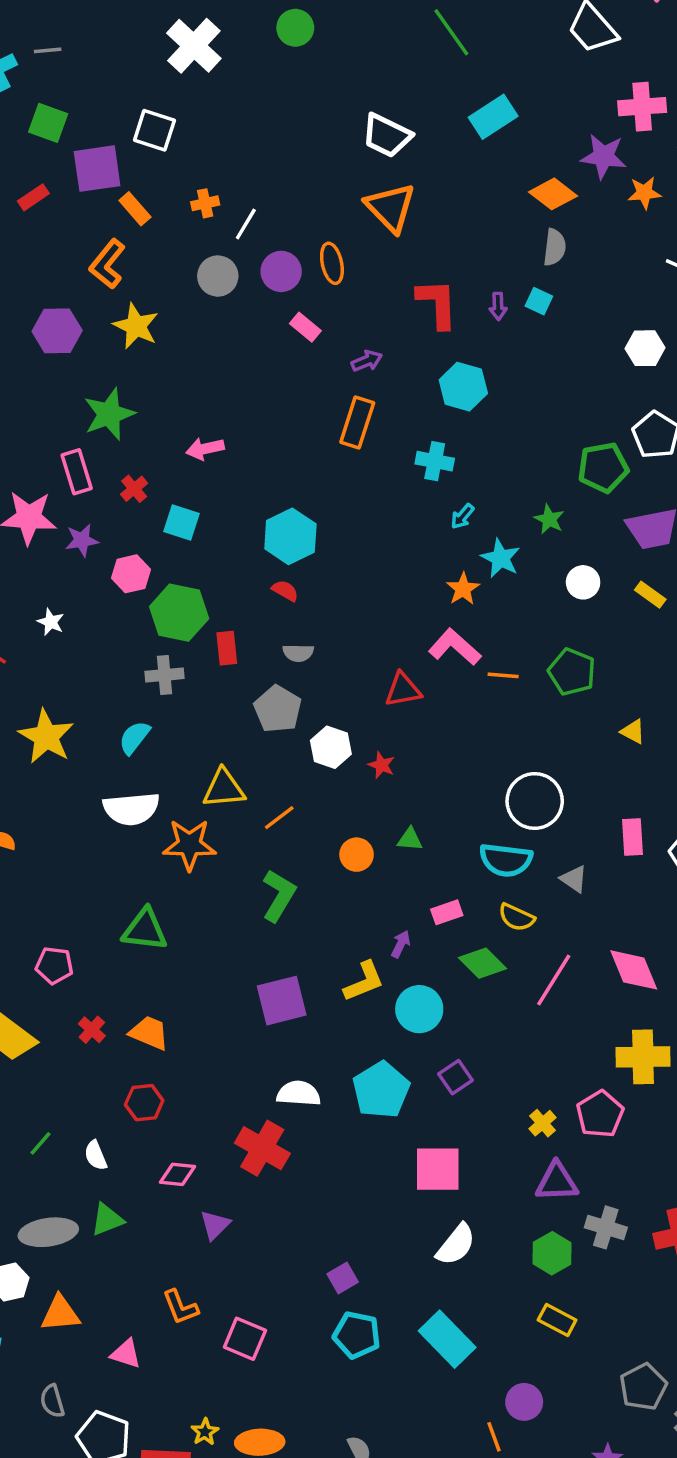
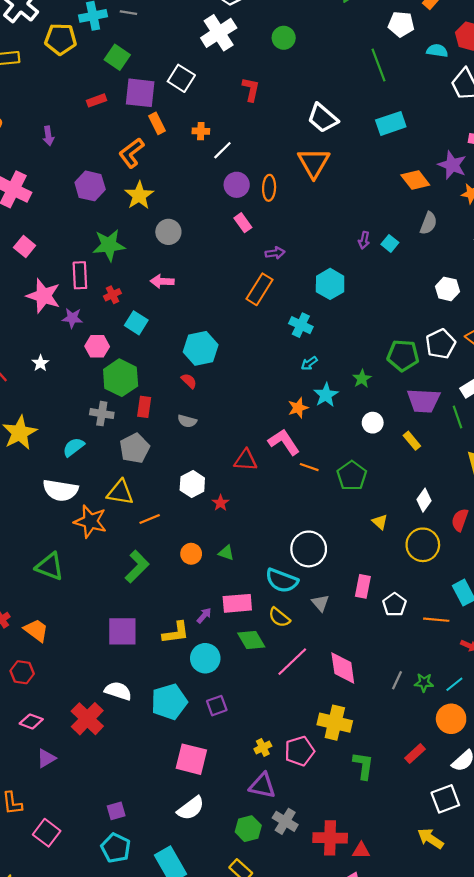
gray semicircle: (555, 247) -> (428, 223), moved
gray circle: (218, 276) -> (168, 232), moved
red L-shape: (437, 304) -> (251, 89), moved, size x0.7
gray pentagon: (278, 709) -> (135, 448), moved
pink rectangle: (447, 912) -> (237, 603), size x1.5

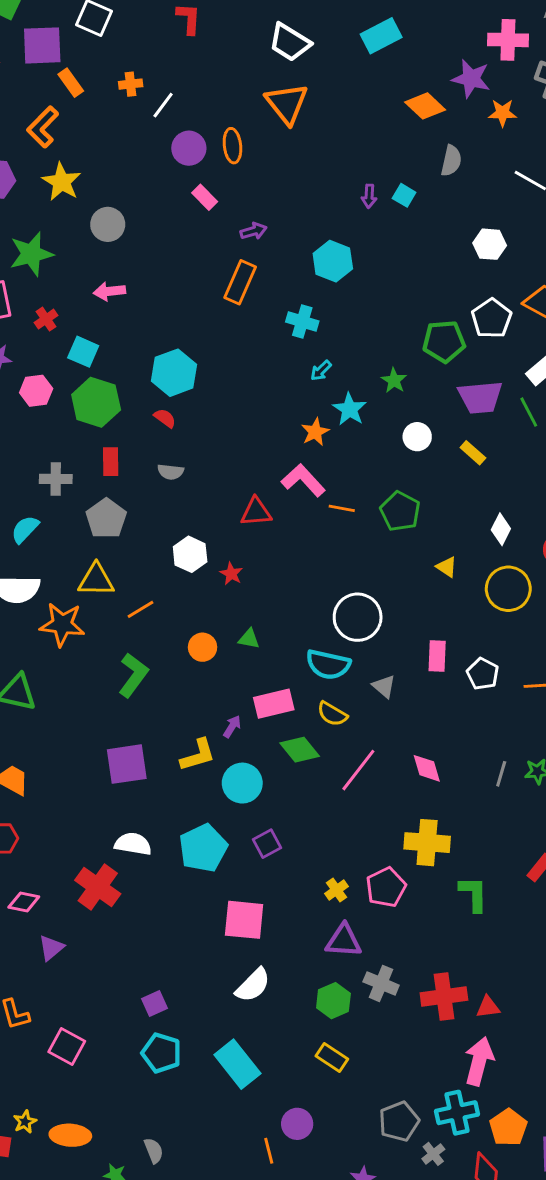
green hexagon: (121, 378) -> (96, 402), moved
pink diamond: (343, 668) -> (427, 768), size x0.7

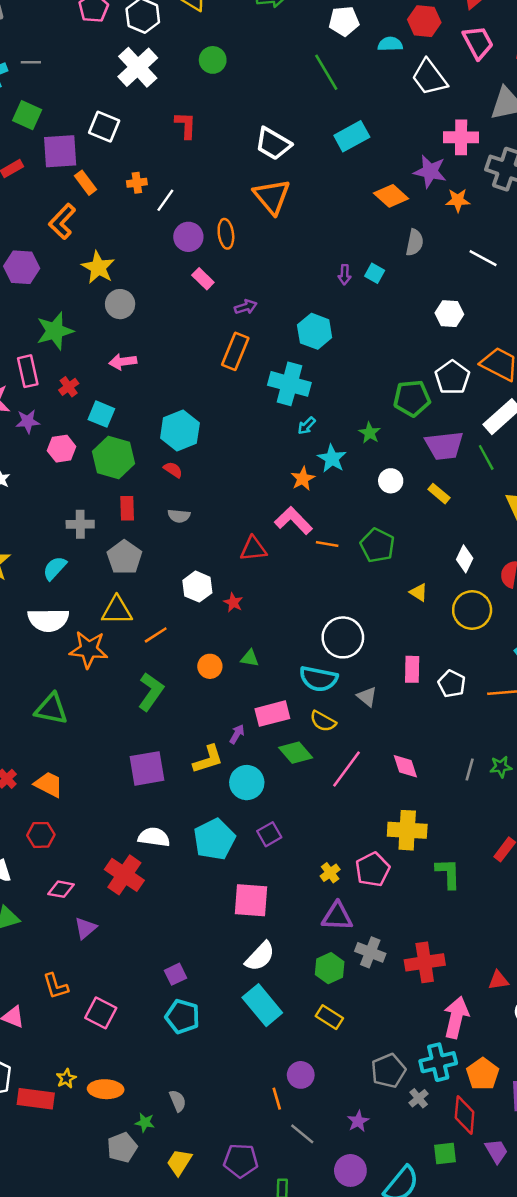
yellow star: (62, 182) -> (98, 267), moved
cyan cross: (302, 322) -> (289, 384), size x1.5
red triangle: (488, 1007) -> (498, 980), moved
cyan rectangle: (237, 1064) -> (262, 1005), moved

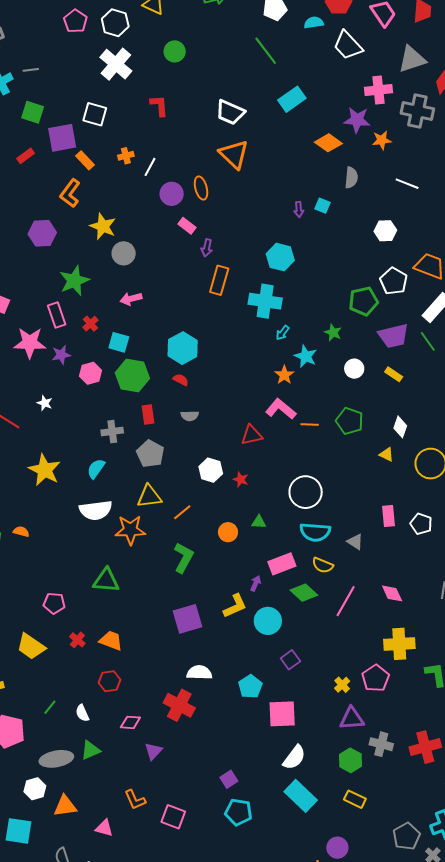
purple arrow: (246, 307) -> (207, 248), moved, turned 126
white diamond: (465, 559) -> (400, 427), moved
white circle: (343, 637) -> (306, 492), moved
cyan pentagon: (214, 839) -> (250, 687), moved, size x0.7

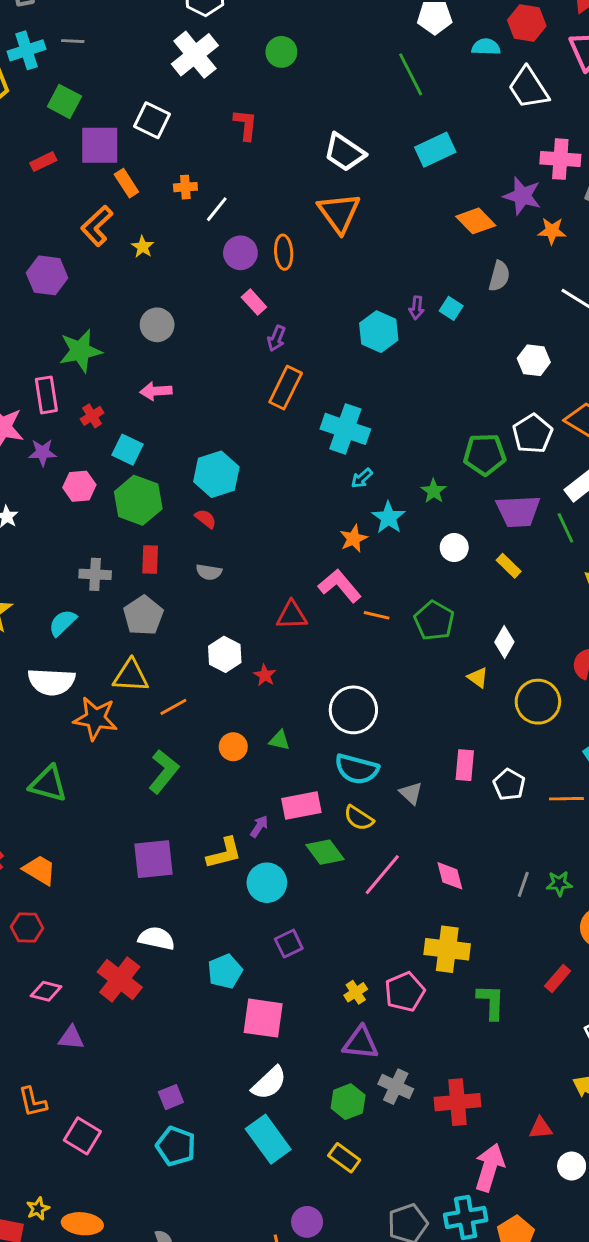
yellow star: (103, 226) -> (143, 247), moved, size x0.6
cyan hexagon: (280, 257) -> (379, 332), moved
purple triangle: (153, 751) -> (71, 1038), turned 42

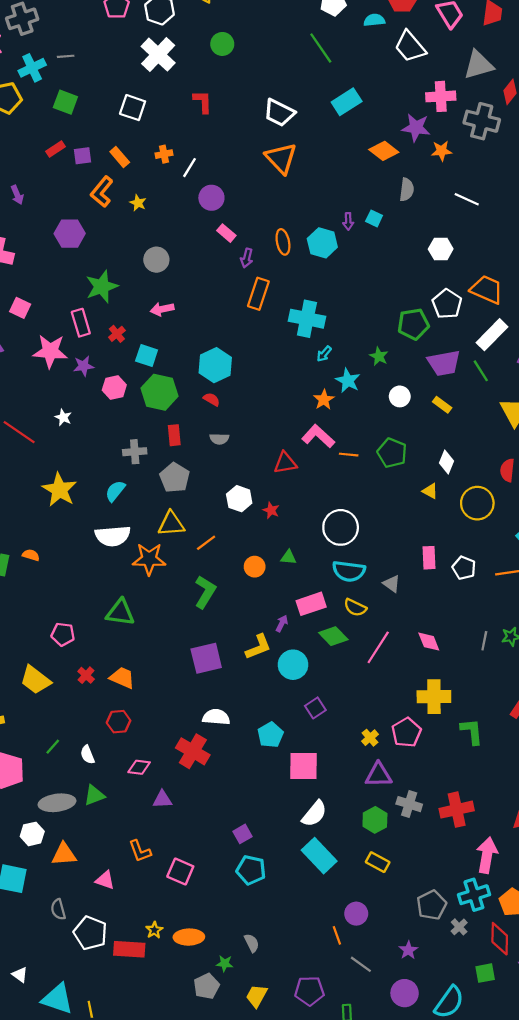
purple square: (100, 145) -> (82, 156), moved, size x0.6
orange ellipse: (284, 252) -> (283, 242), moved

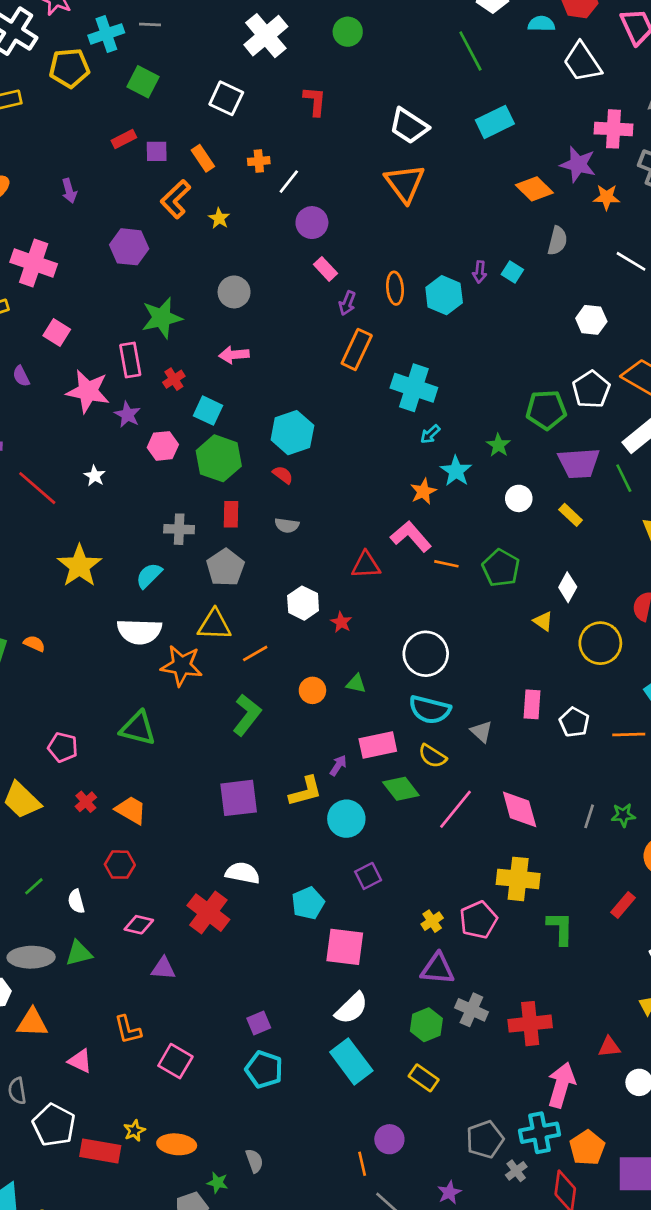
purple star: (84, 366) -> (127, 415), turned 30
pink diamond: (429, 642) -> (520, 809), size x1.4

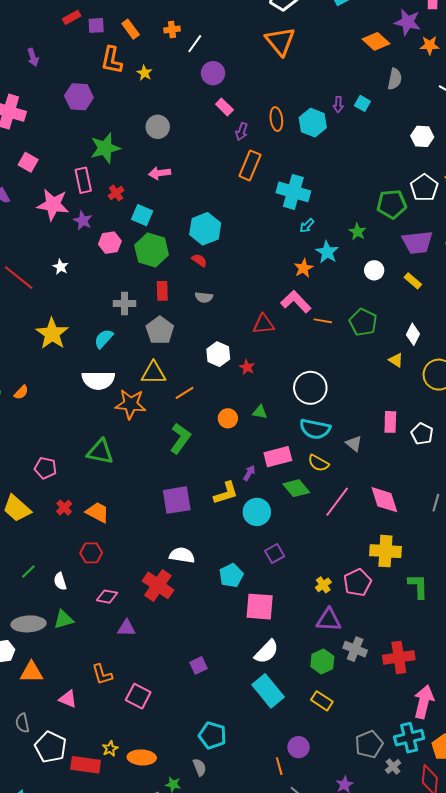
orange L-shape: (176, 199) -> (112, 60), turned -32
orange semicircle: (34, 644) -> (21, 392), turned 112
cyan pentagon: (264, 1069) -> (212, 735), moved

